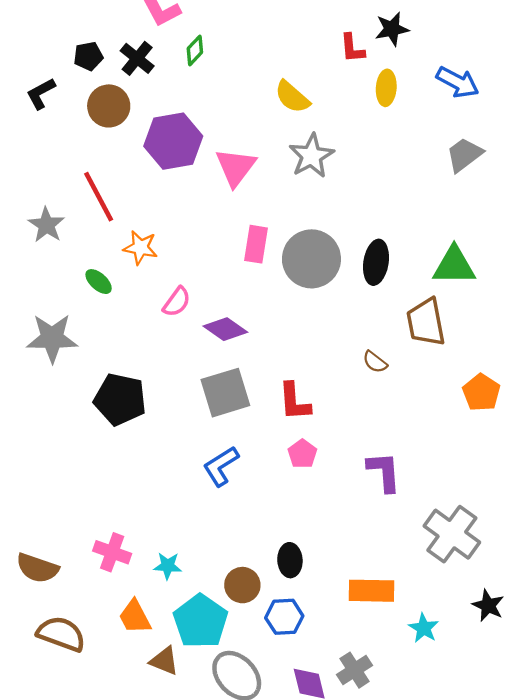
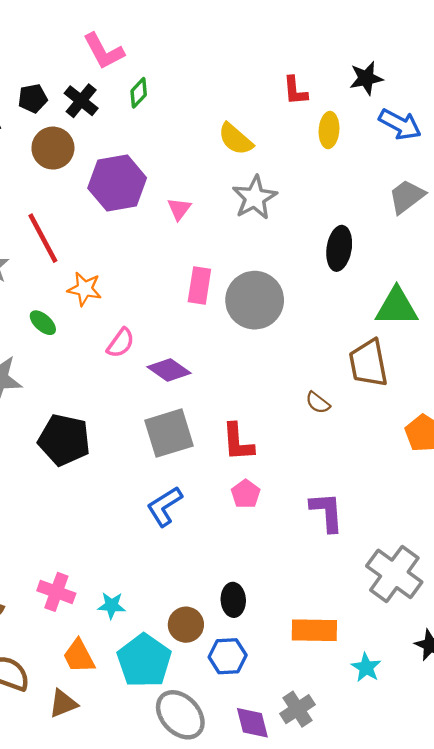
black star: (392, 29) -> (366, 78), moved
pink triangle: (236, 167) -> (179, 209), size x0.6
black ellipse: (376, 262) -> (339, 248), moved
brown triangle: (164, 661) -> (63, 704), moved, turned -44

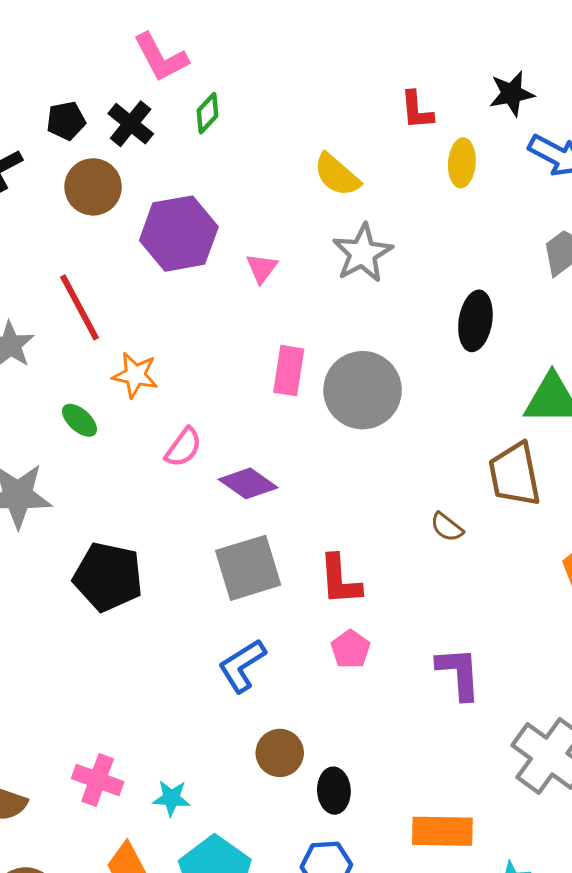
brown circle: (186, 625) -> (280, 753), moved

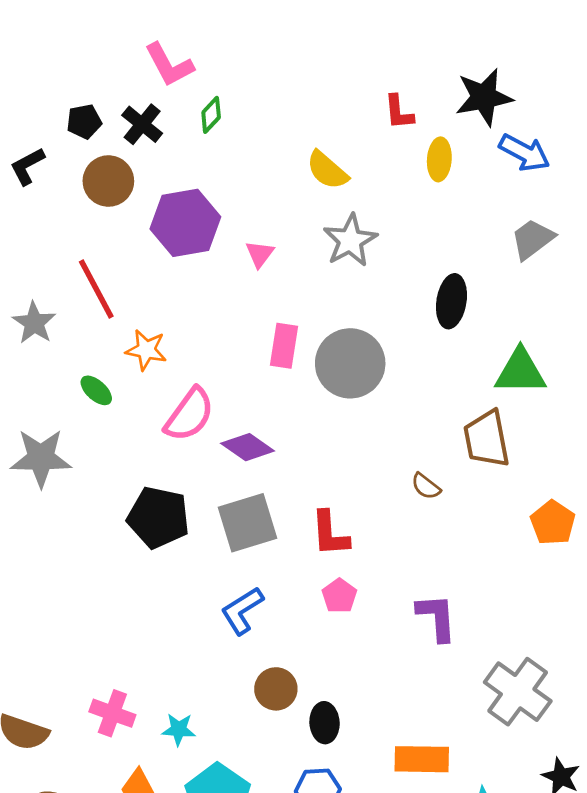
black star: (512, 94) -> (484, 97), size x1.4
pink semicircle: (183, 447) -> (189, 415), size x1.5
black pentagon: (108, 577) -> (158, 517), moved

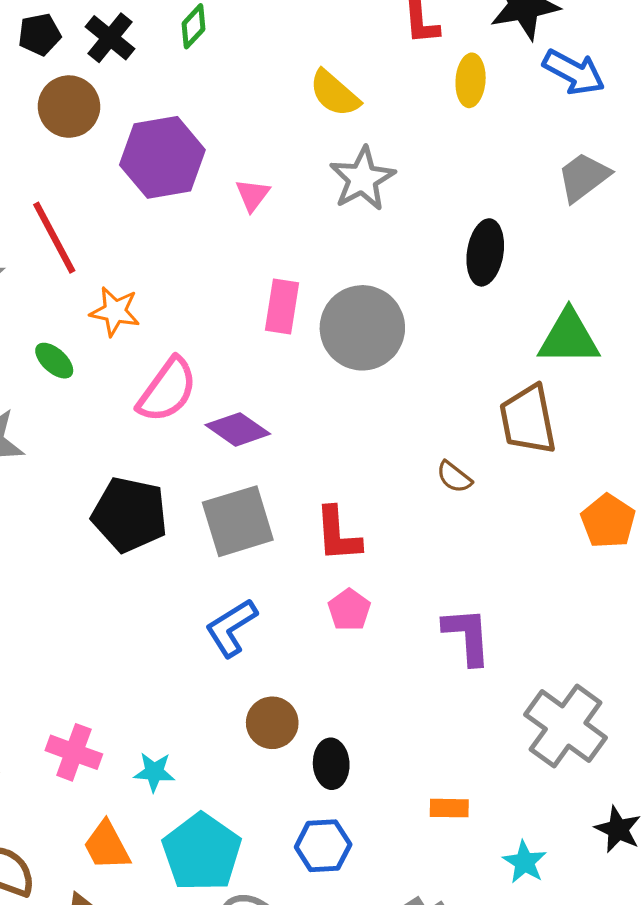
orange rectangle: (422, 759) -> (449, 808), size x0.6

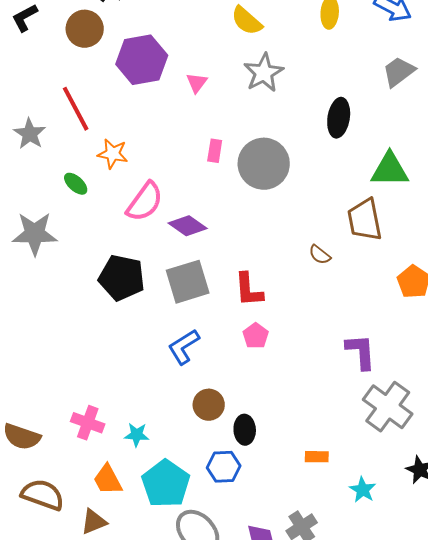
pink rectangle: (282, 307) -> (215, 151), size x0.7
purple L-shape: (467, 636) -> (361, 352), moved
blue hexagon: (323, 846) -> (224, 467), moved

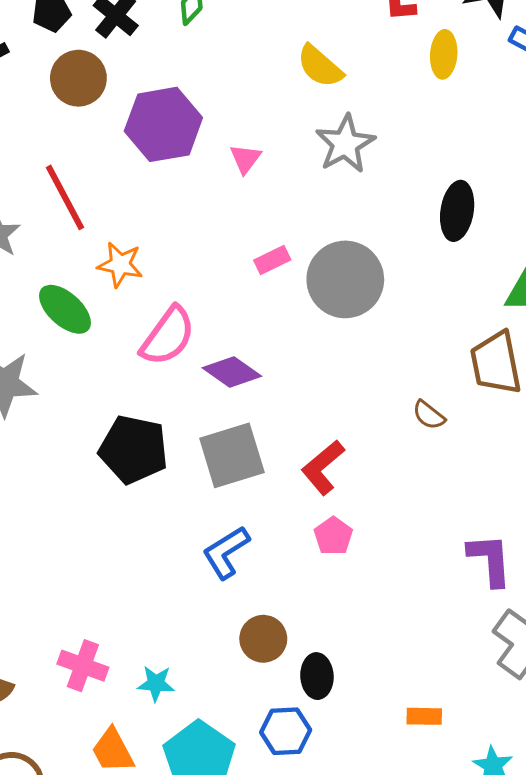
pink rectangle: (215, 151) -> (272, 260), turned 55
green ellipse: (76, 184) -> (65, 309), size x1.5
red L-shape: (249, 290) -> (323, 467), turned 54

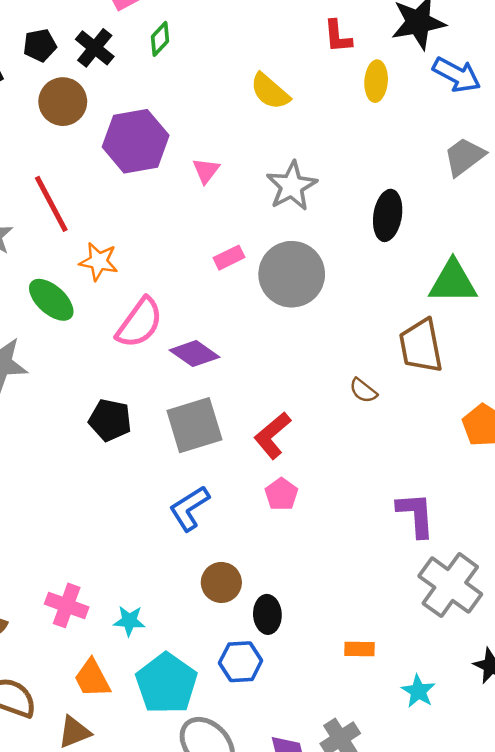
gray star: (345, 144) -> (292, 186), moved
black pentagon: (134, 449) -> (110, 420), size x0.7

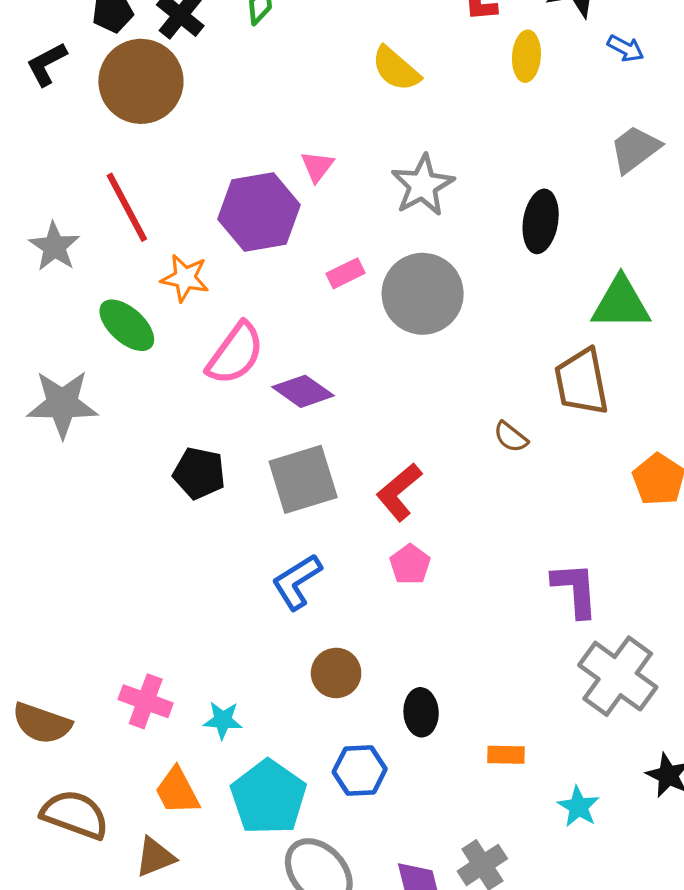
blue arrow: (457, 75) -> (626, 48), size x0.6
brown circle: (63, 102) -> (141, 81), size x1.4
purple hexagon: (136, 141) -> (259, 212), moved
black ellipse: (267, 614) -> (421, 712), moved

